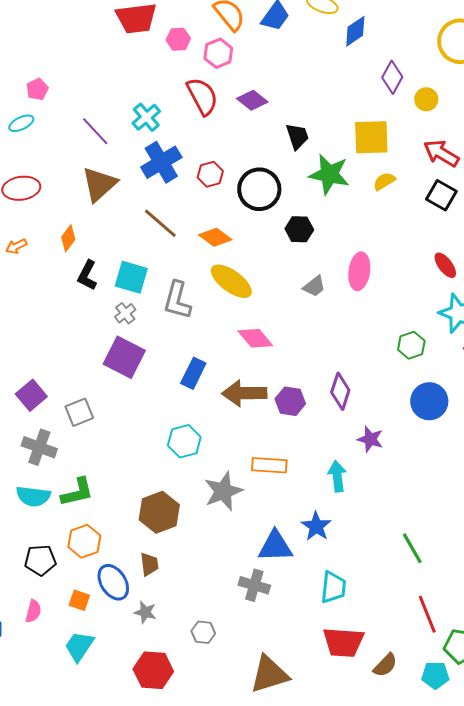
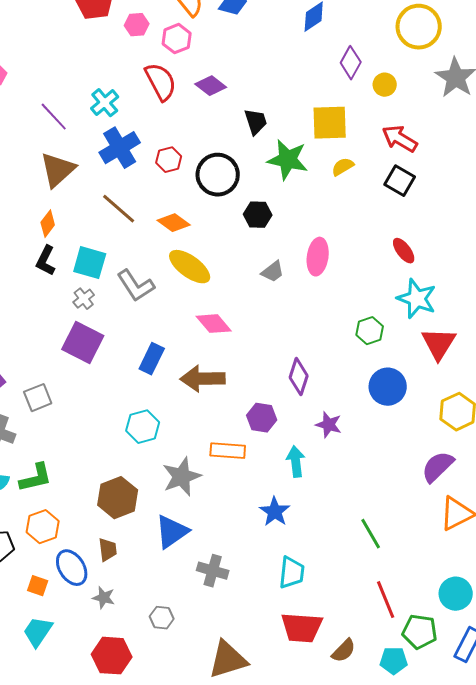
orange diamond: (68, 238) -> (48, 224), moved
gray L-shape: (177, 300) -> (136, 286), turned -48
purple hexagon: (290, 401) -> (262, 418), moved
blue triangle: (275, 546) -> (172, 532), moved, turned -33

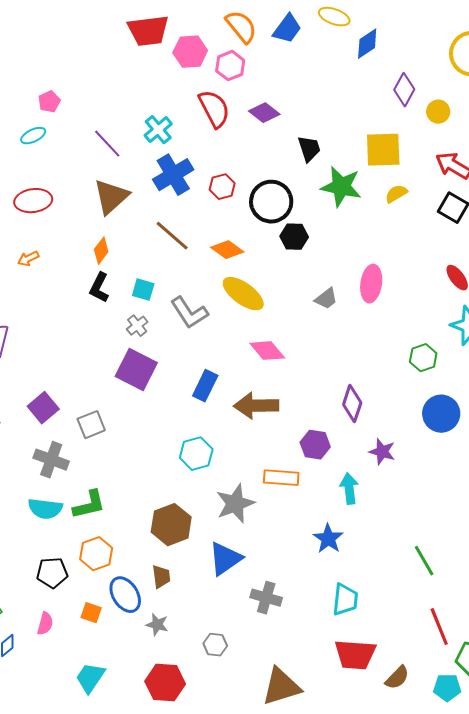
pink hexagon: (137, 25) -> (190, 52), size x1.4
black hexagon: (258, 215) -> (294, 237), moved
cyan square: (90, 263) -> (143, 290), size x0.7
cyan trapezoid: (38, 632) -> (90, 678), moved

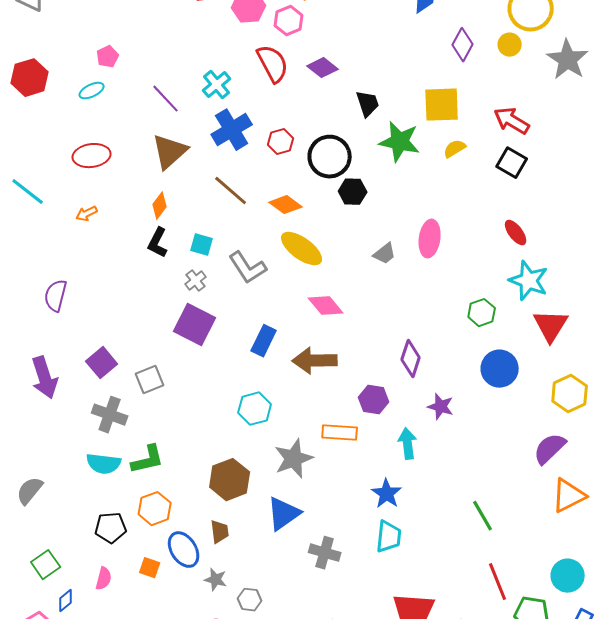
yellow circle: (438, 112) -> (510, 45), moved
cyan trapezoid: (345, 600) -> (389, 537), moved
gray hexagon: (215, 645) -> (250, 600), moved

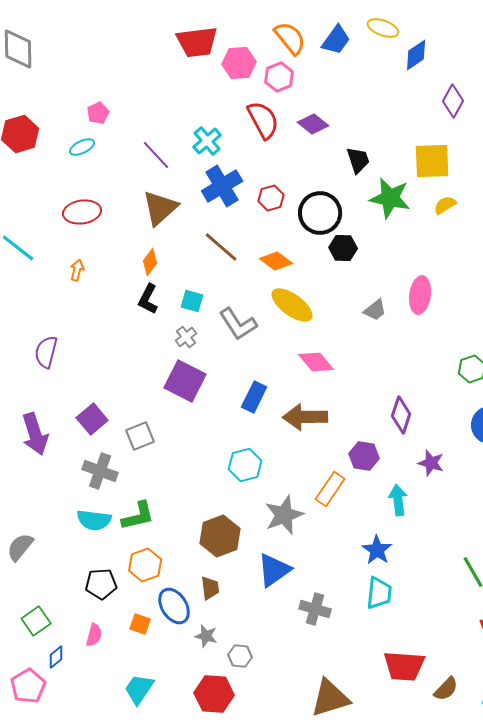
orange arrow: (87, 214) -> (77, 270), turned 130
orange rectangle: (340, 433) -> (330, 489), turned -60

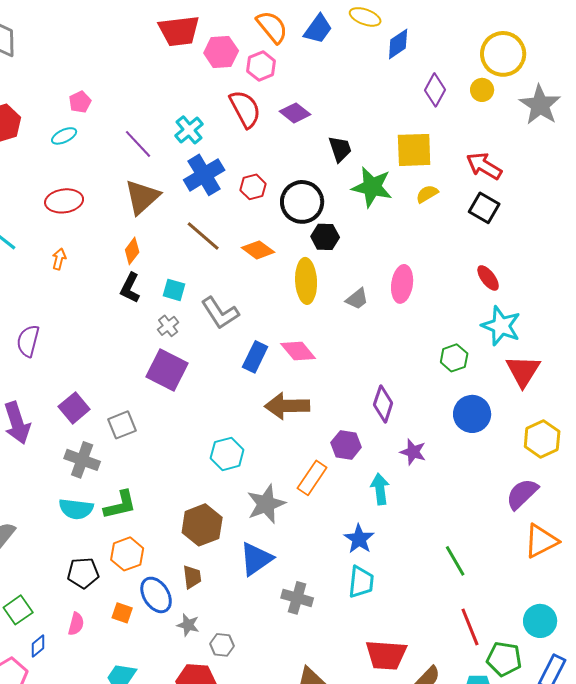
yellow ellipse: (292, 305) -> (306, 281), moved, turned 51
blue rectangle: (254, 397) -> (255, 357), moved

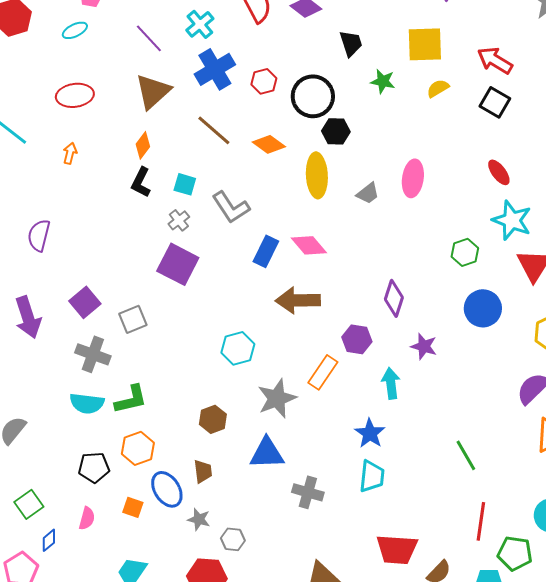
green star: (372, 187) -> (383, 81), size x0.6
brown hexagon: (202, 525) -> (213, 419), size x0.7
blue triangle: (256, 559) -> (267, 453), turned 33
red line: (470, 627) -> (481, 521), turned 30

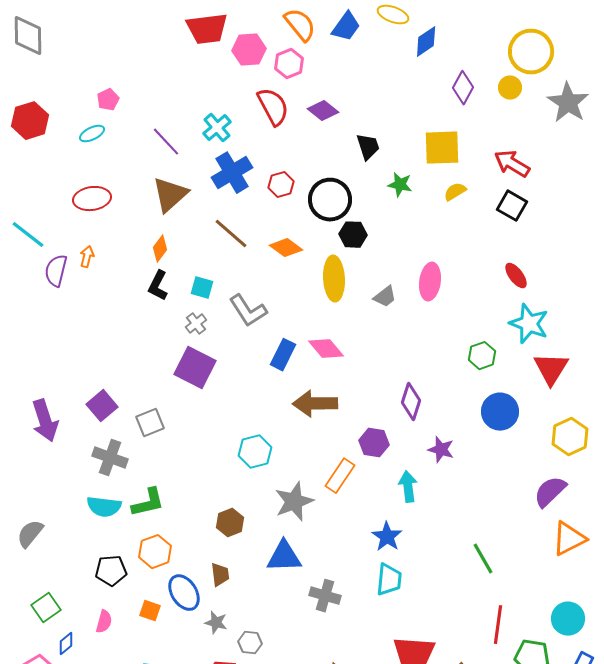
purple semicircle: (39, 235) -> (56, 271), moved

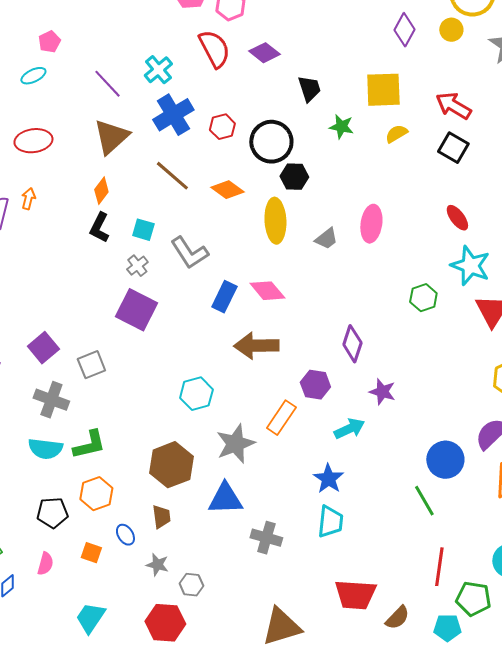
blue circle: (500, 412) -> (445, 460), moved
cyan arrow: (408, 487) -> (349, 429), turned 72
brown hexagon: (230, 523) -> (171, 465), size x1.6
blue ellipse: (184, 593) -> (125, 535), size x0.6

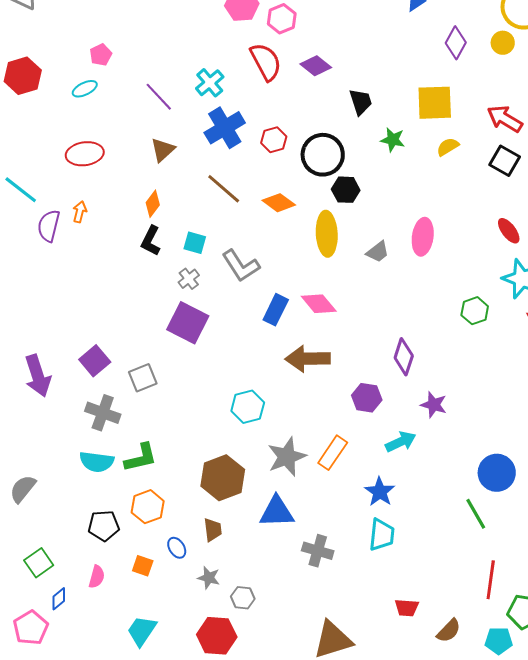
brown triangle: (111, 137) -> (163, 150), size x0.7
orange rectangle: (281, 418) -> (333, 453), moved
red trapezoid: (355, 595) -> (407, 608), size x0.6

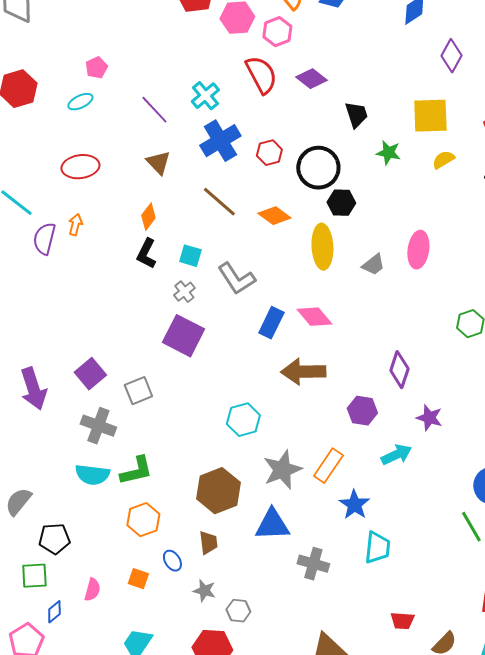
brown triangle: (163, 150) -> (158, 163), turned -32
blue star: (380, 492) -> (354, 505), moved
black pentagon: (104, 526) -> (54, 539), moved
green square: (39, 563) -> (34, 576), turned 32

